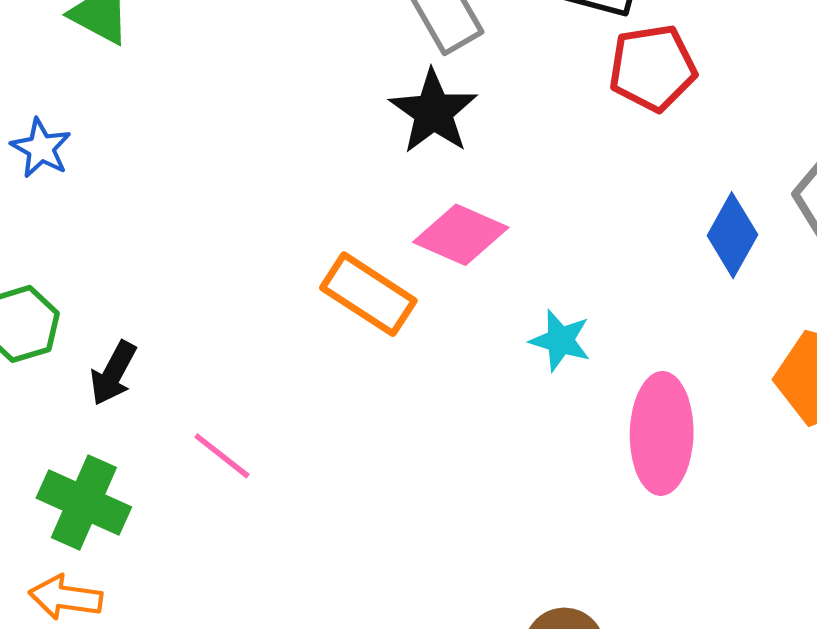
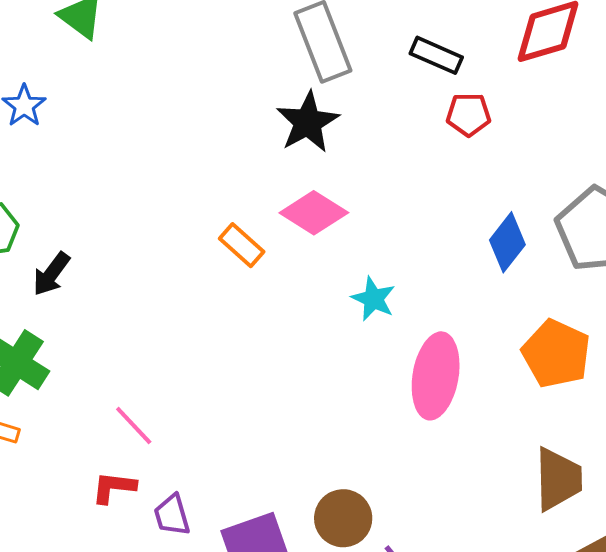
red pentagon: (653, 68) -> (468, 114), size x0.7
orange rectangle: (368, 294) -> (242, 245), size x0.7
pink line: (222, 456) -> (134, 426), moved

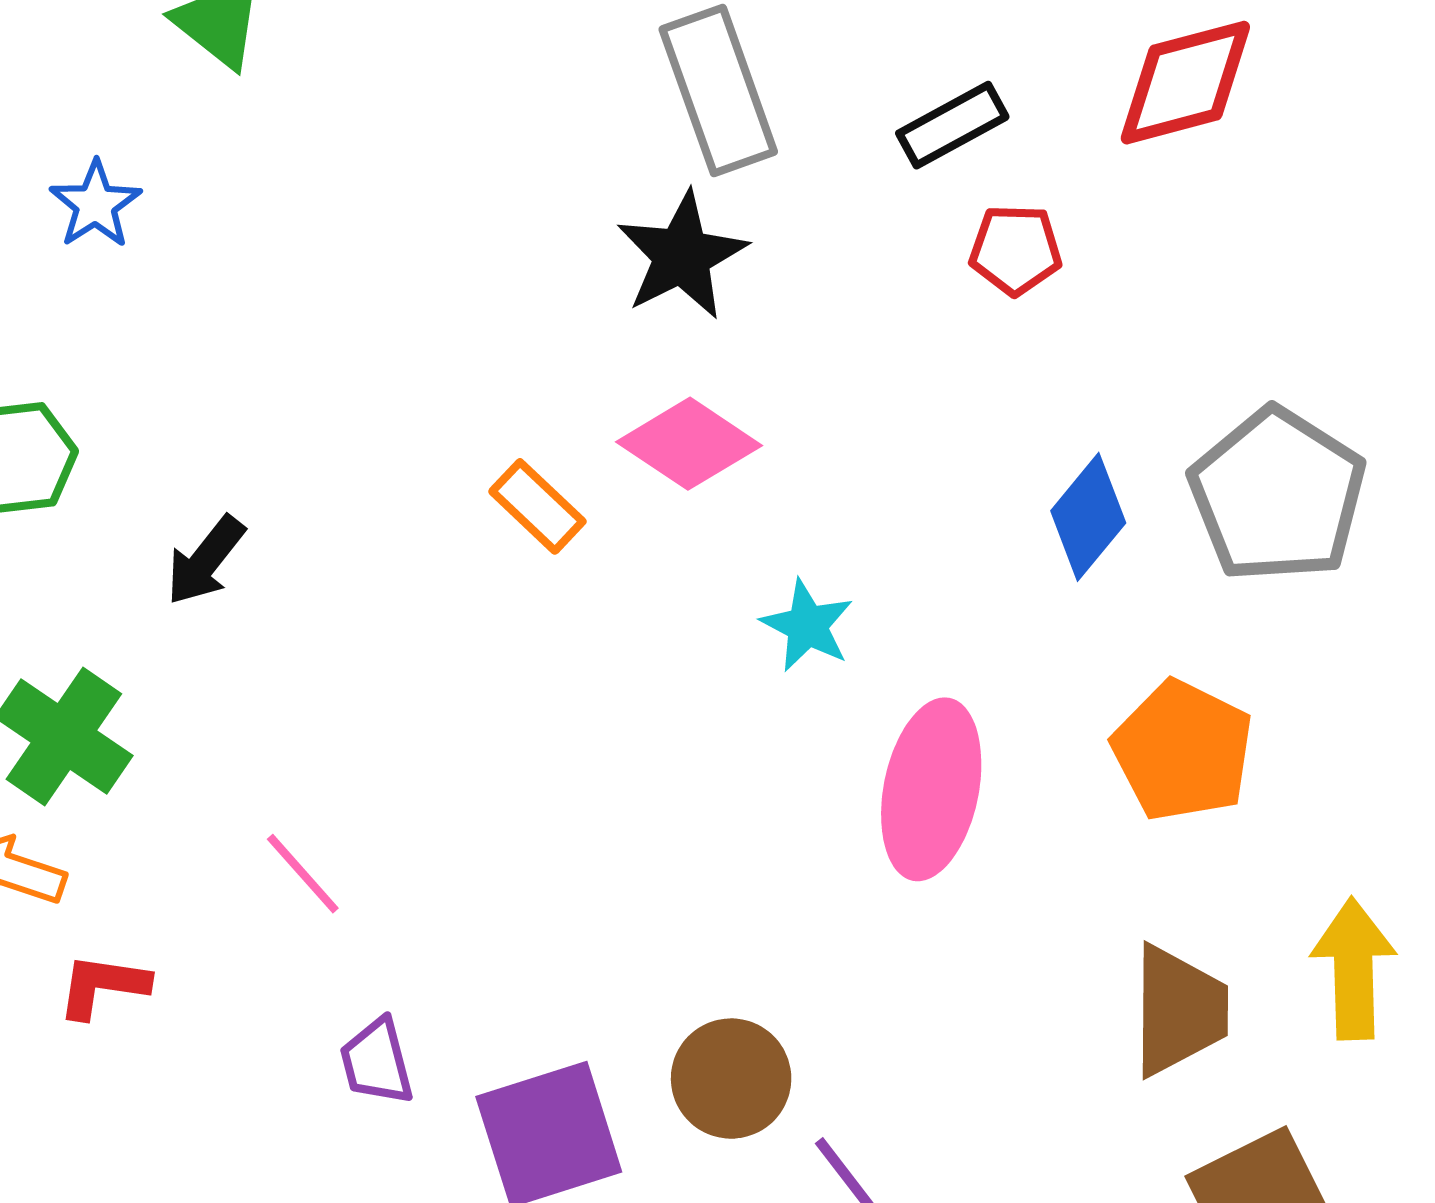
black rectangle: (436, 55) -> (952, 125), turned -54
black arrow: (51, 274) -> (205, 560), moved
red L-shape: (114, 487) -> (103, 986), moved

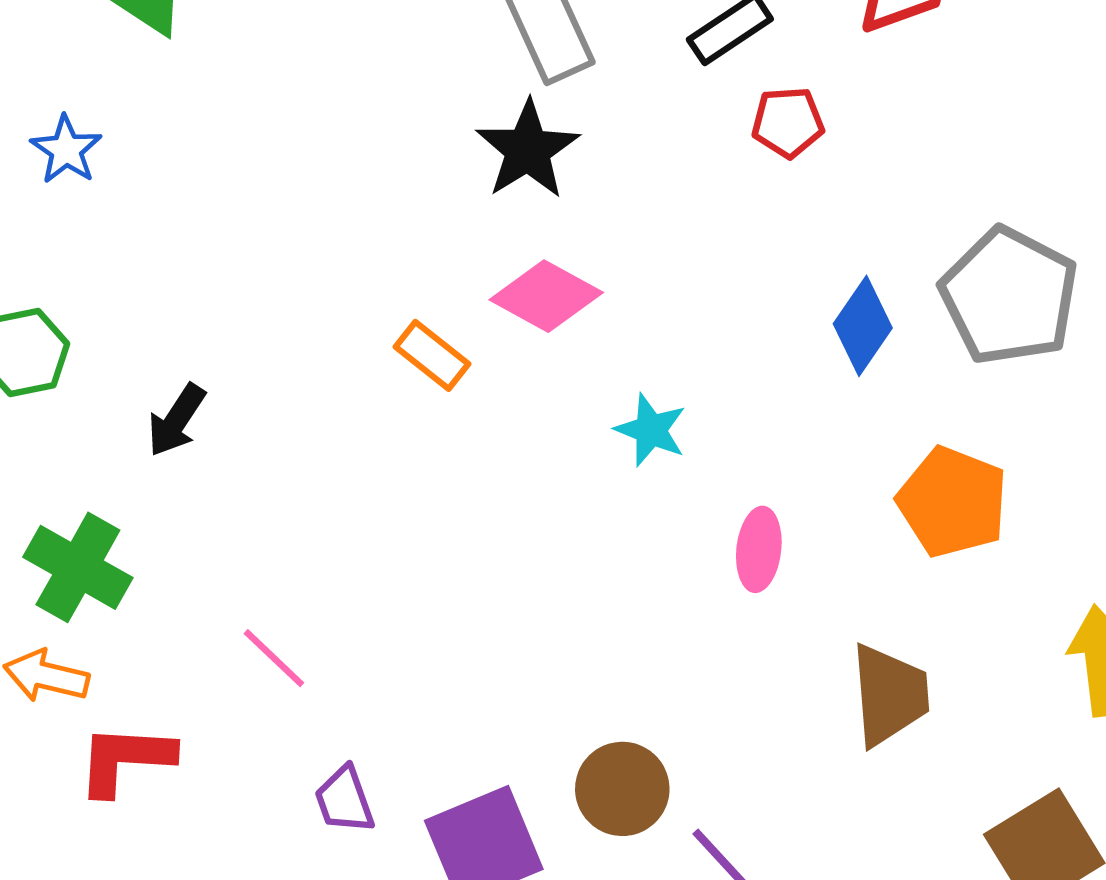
pink ellipse: (931, 789) -> (759, 549), size x0.6
red L-shape: (103, 986) -> (125, 759), size x1.4
brown trapezoid: (1179, 1011) -> (889, 695), moved

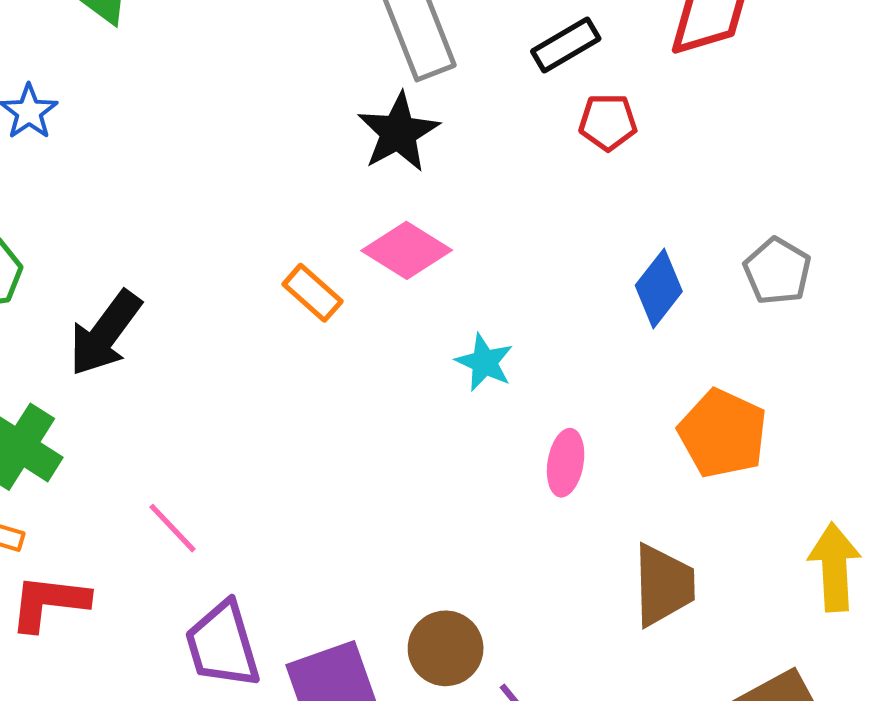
gray pentagon: (1009, 296) -> (777, 271), size x0.6
black arrow: (176, 420) -> (105, 333), size x1.5
purple trapezoid: (344, 800) -> (223, 645), size x1.6

